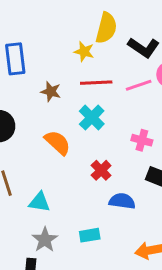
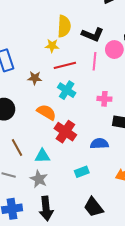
pink line: (139, 85) -> (94, 61), turned -54
red cross: (101, 170) -> (65, 132), moved, size x1.5
gray star: (45, 240) -> (39, 179), moved

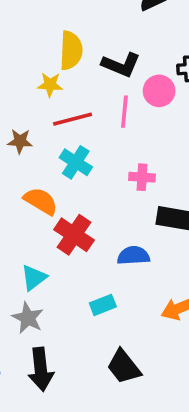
cyan triangle: (42, 156) -> (34, 278), turned -35

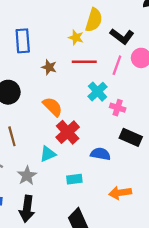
cyan cross: (76, 162) -> (97, 92), moved
cyan triangle: (34, 278) -> (48, 154), moved

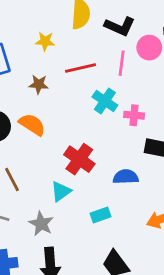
yellow star: (76, 37) -> (45, 41), moved
orange semicircle: (53, 107) -> (32, 124), moved

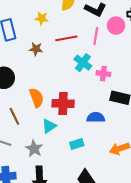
orange semicircle: (32, 124) -> (37, 98), moved, turned 36
red cross: (79, 159) -> (63, 104), turned -35

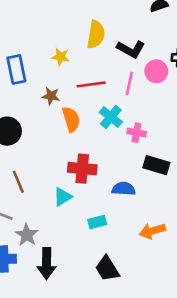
orange semicircle: (37, 98) -> (71, 119), moved
gray star: (34, 149) -> (27, 235), moved

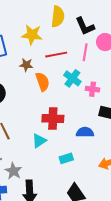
black L-shape: (131, 49) -> (85, 26), turned 40
yellow star: (61, 57) -> (32, 35), size x1.5

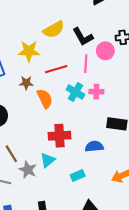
yellow semicircle: (58, 17) -> (54, 29), turned 60
pink cross: (93, 89) -> (96, 92), moved
gray star: (13, 171) -> (28, 170), moved

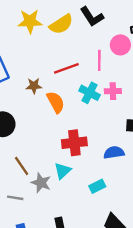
black L-shape: (83, 37) -> (92, 17), moved
yellow star: (29, 51) -> (30, 21), moved

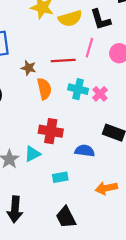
pink line: (99, 60) -> (89, 48), moved
pink cross: (113, 91) -> (100, 94), turned 32
cyan cross: (90, 93) -> (78, 89), turned -30

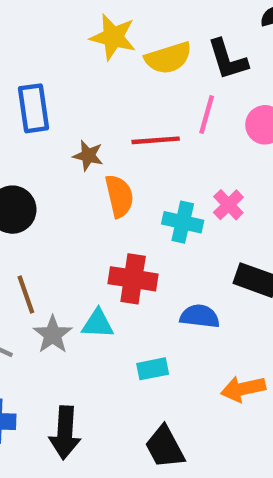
cyan cross: (78, 89) -> (183, 222), moved
cyan triangle: (32, 154) -> (98, 324), turned 30

